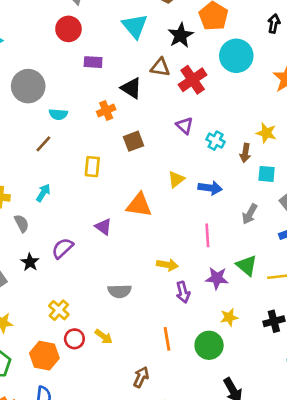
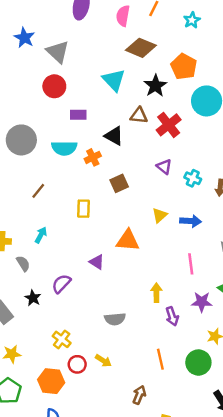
cyan semicircle: (58, 114) -> (64, 148), moved, size x1.5
yellow arrow: (167, 265) -> (156, 293), turned -96

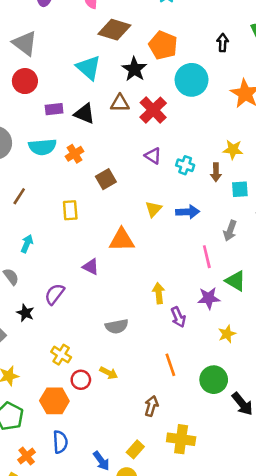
black triangle: (114, 136) -> (84, 114), moved
pink line: (191, 264) -> (207, 257), moved
green circle: (198, 363) -> (214, 380), moved

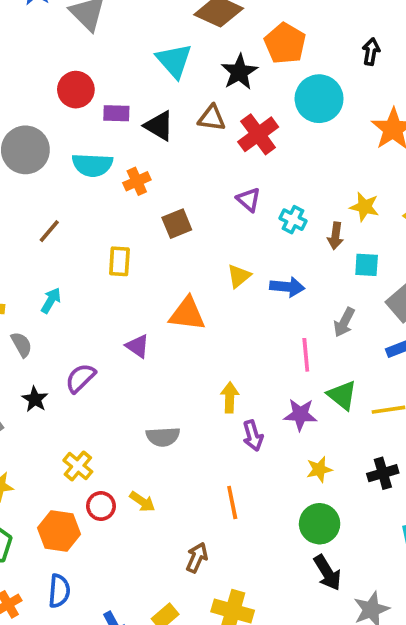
red circle: (25, 81) -> (76, 90), moved
green circle: (214, 380) -> (320, 524), moved

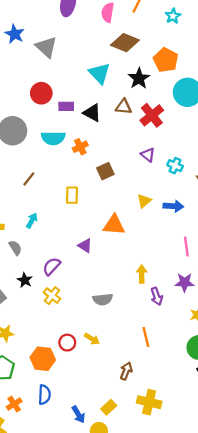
yellow cross: (78, 466) -> (52, 296), moved

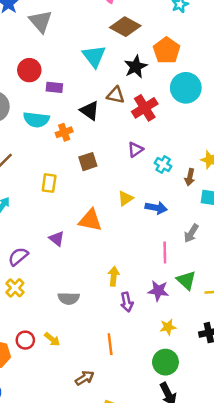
black triangle: (92, 113) -> (90, 111), moved
purple triangle: (148, 155) -> (135, 149), turned 40
brown arrow: (126, 371) -> (85, 378), turned 30

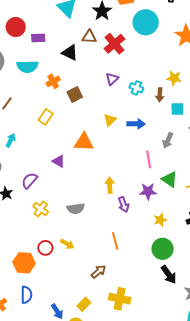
orange cross: (64, 132) -> (53, 81), moved
yellow rectangle: (49, 183) -> (46, 117), turned 35
yellow cross: (15, 288) -> (41, 209), moved

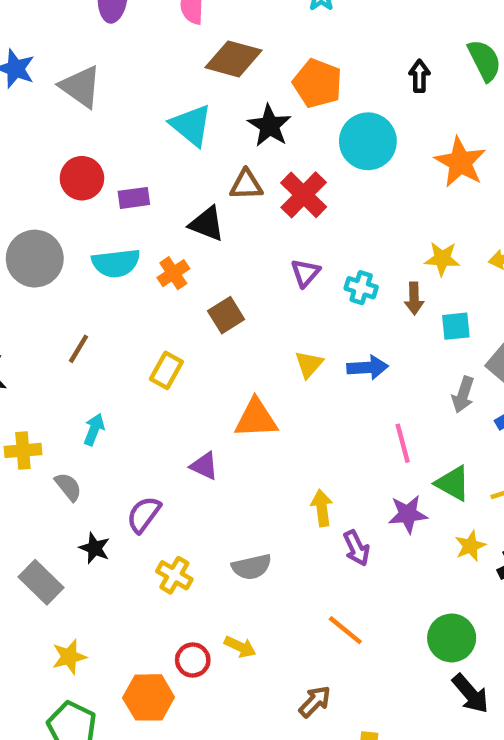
orange cross: (53, 81) -> (173, 273), moved
gray arrow: (168, 140) -> (463, 395), moved
yellow star: (160, 220) -> (470, 546), moved
orange line: (115, 241) -> (345, 630), turned -30

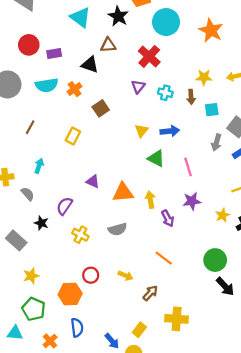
red cross: (304, 195) -> (149, 56), moved
orange triangle: (256, 419) -> (123, 192), moved
green triangle: (453, 483) -> (156, 158), moved
yellow arrow: (240, 647) -> (126, 276), moved

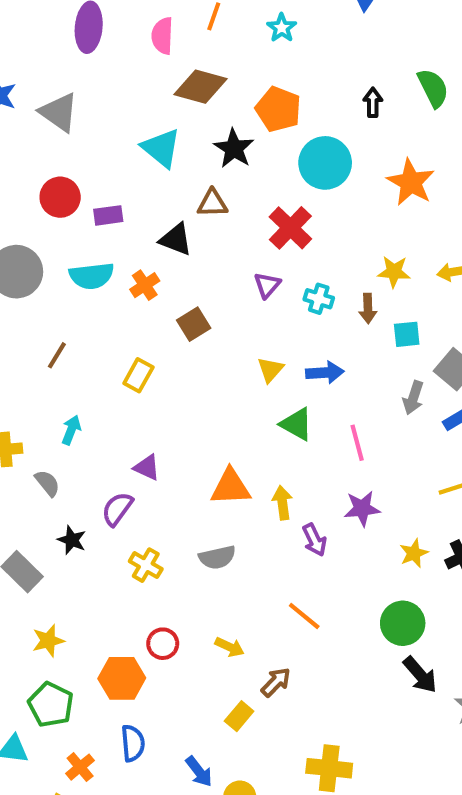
purple triangle: (93, 181) -> (147, 467), moved
yellow star: (223, 215) -> (414, 553), moved
yellow cross: (177, 319) -> (329, 768), moved
yellow rectangle: (139, 330) -> (239, 716), moved

